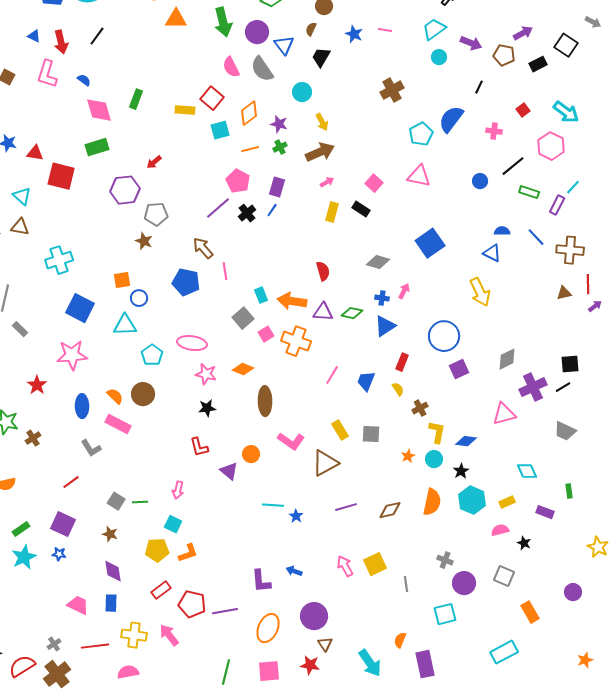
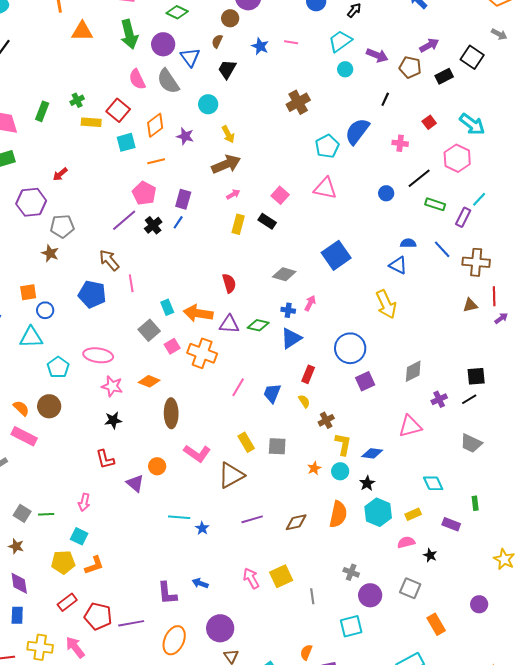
green cross: (280, 147) -> (77, 100), moved
purple cross: (533, 387) -> (439, 399), size x0.6

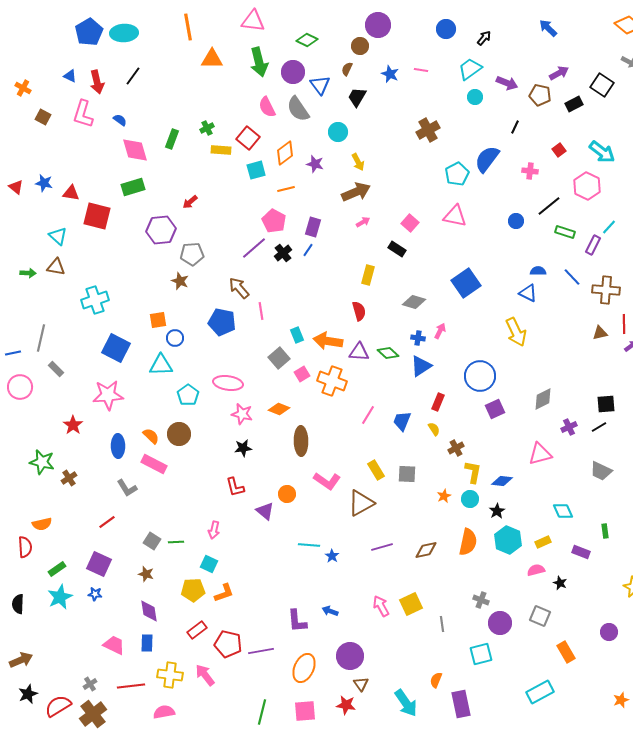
yellow rectangle: (238, 224) -> (368, 275), moved
green diamond: (258, 325) -> (388, 353), turned 30

